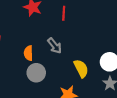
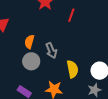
gray arrow: (55, 46) -> (51, 50), moved

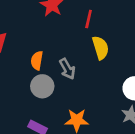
yellow semicircle: (72, 69) -> (100, 48), moved

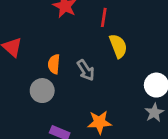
gray circle: (42, 86) -> (42, 91), moved

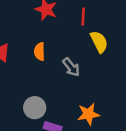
orange semicircle: (54, 64) -> (40, 52), moved
gray circle: (42, 91) -> (35, 108), moved

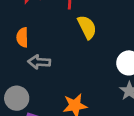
gray arrow: (71, 67) -> (39, 62), moved, turned 132

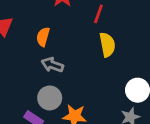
gray circle: (17, 98) -> (50, 98), moved

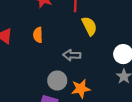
gray arrow: (52, 65) -> (72, 55), moved

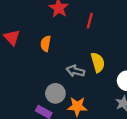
yellow semicircle: (89, 26) -> (98, 62), moved

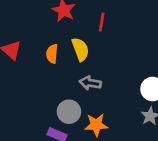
yellow semicircle: (98, 62) -> (80, 49), moved

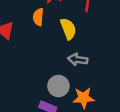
orange semicircle: (52, 54) -> (38, 17), moved

